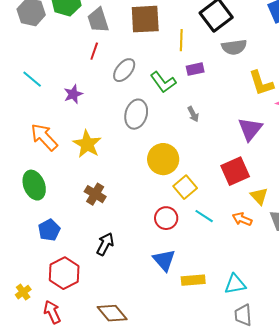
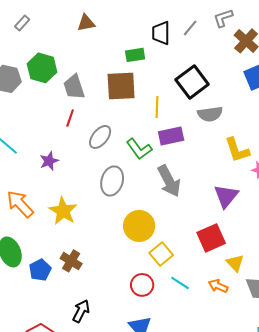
purple rectangle: (195, 69) -> (171, 136), size x1.4
gray arrow: (193, 114) -> (169, 181), size x2.0
blue pentagon: (49, 230) -> (40, 270), moved

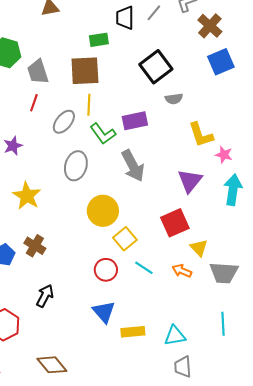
yellow line: (157, 107) -> (89, 105), moved
gray semicircle: (210, 114) -> (174, 99), size x0.7

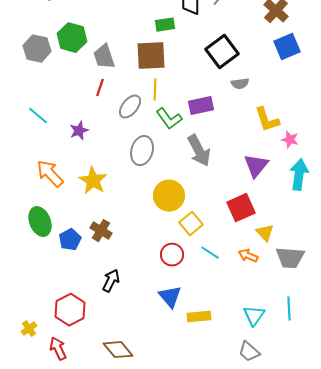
cyan triangle: (175, 336) -> (254, 316), moved, turned -45
gray trapezoid: (183, 367) -> (249, 352), turned -45

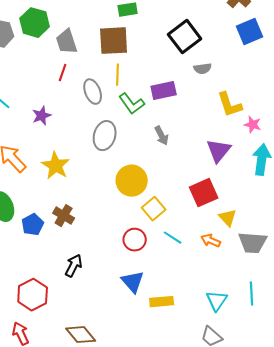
gray ellipse: (130, 107) -> (93, 92), turned -60
gray arrow: (199, 151) -> (162, 136), size x0.6

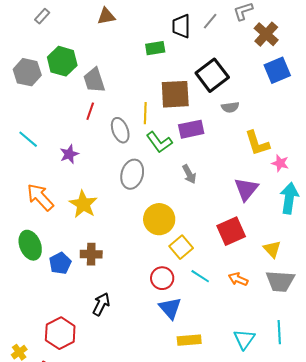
brown square: (114, 41) -> (175, 94), moved
brown cross: (64, 216) -> (91, 254), turned -30
yellow triangle: (228, 218) -> (272, 249), moved
blue triangle: (133, 282) -> (170, 308), moved

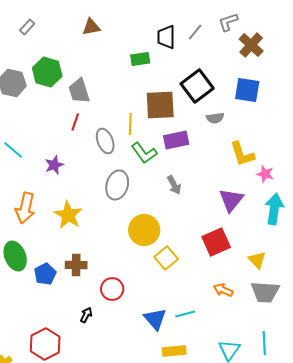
blue square: (277, 70) -> (247, 90), moved, turned 32
orange arrow: (40, 197) -> (25, 208), turned -124
cyan line: (200, 276) -> (185, 314), moved, turned -48
red circle: (162, 278) -> (112, 289), moved
black arrow: (101, 304) -> (86, 315), size x0.7

